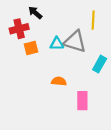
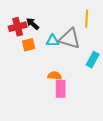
black arrow: (35, 13) -> (33, 24), moved
pink rectangle: (82, 101) -> (61, 89), moved

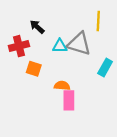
red cross: (18, 27) -> (19, 46), moved
orange square: (29, 45) -> (34, 69), moved, turned 32

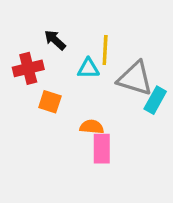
yellow line: (98, 21) -> (105, 50), moved
gray triangle: (79, 44) -> (135, 78), moved

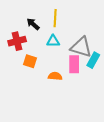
yellow line: (105, 50) -> (55, 18), moved
pink rectangle: (102, 149) -> (74, 64), moved

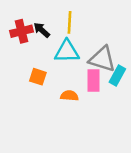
red cross: (17, 41) -> (21, 31), moved
cyan triangle: (53, 41) -> (67, 51), size x1.5

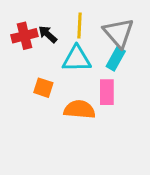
gray triangle: (102, 59) -> (119, 33), moved, turned 32
cyan rectangle: (117, 75) -> (116, 59), moved
orange semicircle: (69, 96) -> (79, 109), size x1.5

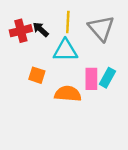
cyan rectangle: (116, 59) -> (107, 78), moved

